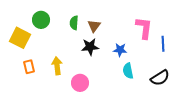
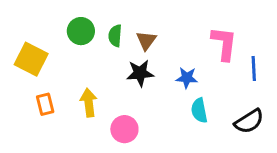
green circle: (41, 20) -> (81, 31), moved

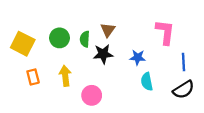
green circle: (81, 31) -> (59, 38), moved
green semicircle: (115, 36) -> (85, 39), moved
blue line: (254, 68) -> (184, 62), moved

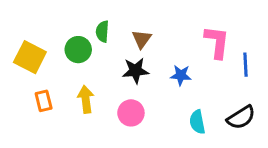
green semicircle: (85, 39) -> (102, 31), moved
blue line: (184, 62) -> (246, 65), moved
cyan semicircle: (147, 82) -> (197, 122), moved
pink circle: (92, 95) -> (131, 113), moved

